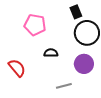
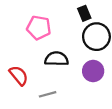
black semicircle: (51, 53) -> (56, 59), size x1.5
gray line: (64, 86) -> (48, 94), moved

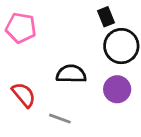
pink pentagon: (39, 28) -> (21, 28), moved
gray line: (48, 94) -> (60, 119), turned 35

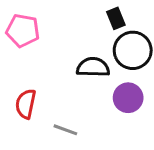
black semicircle: (71, 74) -> (93, 67), moved
red semicircle: (24, 95) -> (26, 104), turned -128

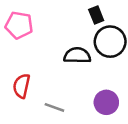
purple circle: (128, 98) -> (106, 102), moved

